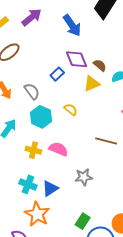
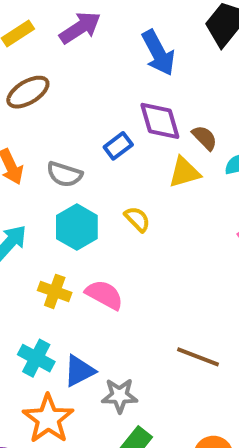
gray semicircle: (32, 91) -> (64, 174), turned 138
brown line: (106, 141) -> (198, 357), moved
gray star: (84, 177) -> (120, 396), moved

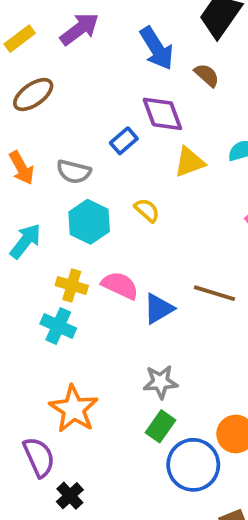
brown semicircle: (205, 138) -> (207, 75), moved
brown line: (198, 357) -> (214, 293), moved
cyan cross: (36, 358) -> (58, 326), moved
blue triangle: (79, 371) -> (159, 309), moved
gray star: (120, 396) -> (160, 382), moved

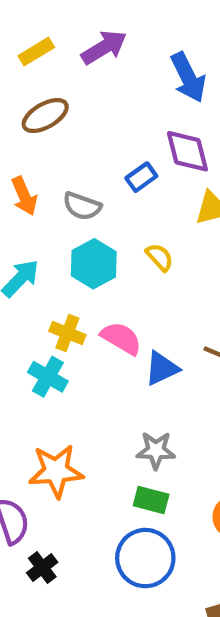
orange star: (74, 409) -> (56, 471), turned 30
green rectangle: (160, 426) -> (151, 500), turned 64
blue circle: (193, 465) -> (145, 558), moved

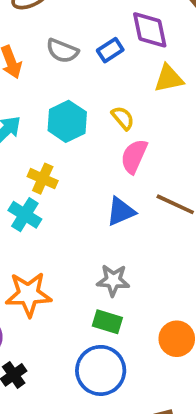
gray semicircle: (82, 206) -> (62, 51), moved
pink semicircle: (121, 338) -> (134, 156), moved, turned -99

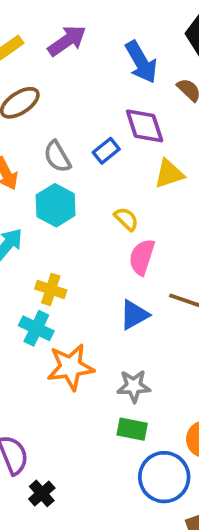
gray semicircle: (62, 51) -> (57, 157), turned 44
cyan hexagon: (67, 121) -> (56, 205), moved
orange star: (28, 294) -> (71, 367), moved
blue circle: (101, 370) -> (164, 477), moved

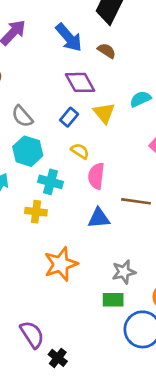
blue rectangle: (106, 151) -> (69, 117), moved
yellow triangle: (169, 174) -> (104, 113), turned -40
blue triangle: (134, 315) -> (99, 218), turned 35
cyan cross: (36, 328) -> (50, 182), moved
gray star: (134, 386) -> (124, 272), moved

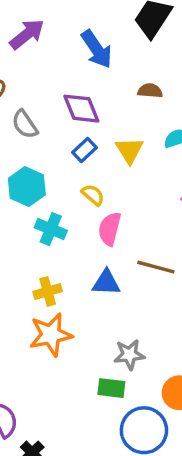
brown semicircle: (107, 51) -> (150, 91), moved, turned -36
purple diamond: (80, 82) -> (81, 109), moved
gray semicircle: (22, 116) -> (25, 124), moved
yellow cross: (36, 212) -> (48, 291), moved, turned -30

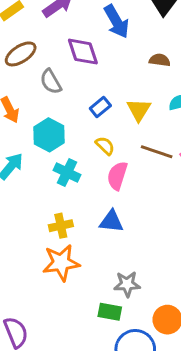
purple diamond: (81, 109) -> (83, 52), moved
brown line: (156, 267) -> (157, 152), moved

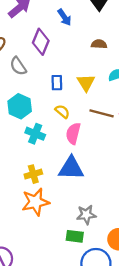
blue arrow: (116, 22) -> (64, 17), size x0.7
purple diamond: (83, 52) -> (41, 42), turned 45
blue rectangle: (100, 107) -> (57, 83), turned -48
blue triangle: (111, 221) -> (71, 168), size x1.4

